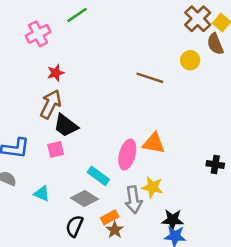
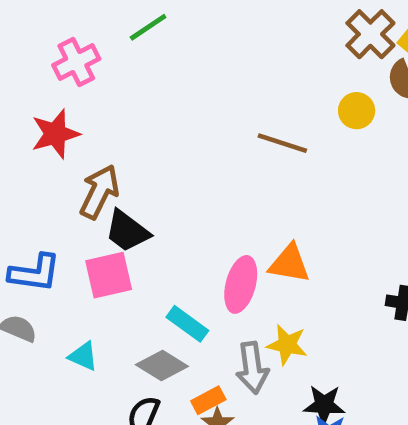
red star: (56, 73) -> (55, 134), moved, size x1.5
pink square: (56, 149) -> (109, 275), size x1.5

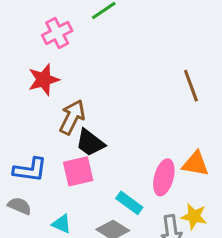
brown line: (282, 143) -> (191, 86), turned 52

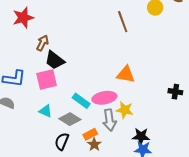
brown arrow: (72, 117) -> (42, 43), size x0.7
pink ellipse: (164, 177) -> (104, 98), moved, turned 65
cyan triangle: (62, 224) -> (46, 111), moved

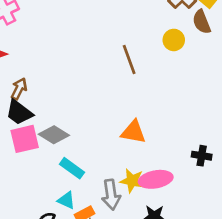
black trapezoid: (55, 60) -> (19, 112), moved
pink ellipse: (104, 98) -> (156, 179), moved
cyan triangle: (46, 111) -> (66, 200), moved
gray diamond: (70, 119) -> (54, 135), moved

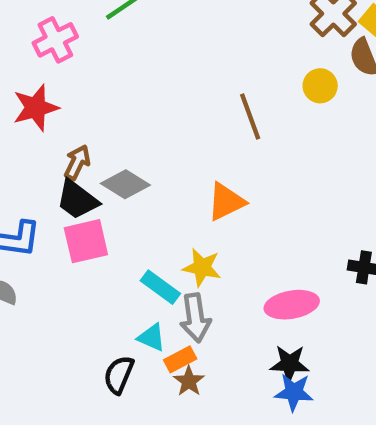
orange triangle: (133, 132) -> (226, 202), moved, turned -36
gray diamond: (54, 135) -> (125, 184), moved
yellow star: (132, 181) -> (202, 267), moved
gray arrow: (111, 195) -> (195, 318), moved

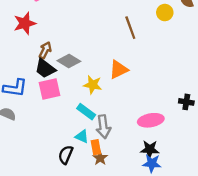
yellow star: (202, 267) -> (93, 85), moved
orange rectangle: (180, 359) -> (96, 147), turned -72

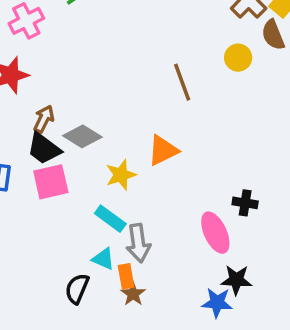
yellow star: (93, 85) -> (121, 175), turned -30
black cross: (186, 102) -> (245, 203), moved
pink ellipse: (151, 120) -> (215, 233), turned 75
black star: (150, 149) -> (236, 280), moved

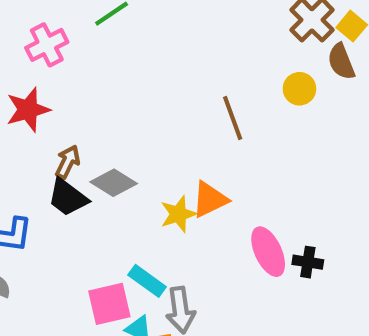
yellow star: (121, 175) -> (178, 214), moved
pink square: (51, 182) -> (109, 304), moved
pink ellipse: (215, 233) -> (268, 252), moved

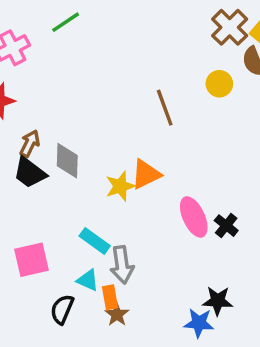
gray diamond: (114, 183) -> (67, 161), turned 60
black cross: (308, 262) -> (226, 226), turned 30
pink square: (109, 304) -> (31, 260), moved

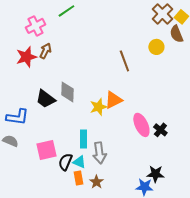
brown arrow: (30, 144) -> (45, 51), moved
cyan rectangle: (95, 241) -> (83, 139), turned 54
orange rectangle: (110, 297) -> (78, 178), moved
black semicircle: (62, 309) -> (65, 162), moved

